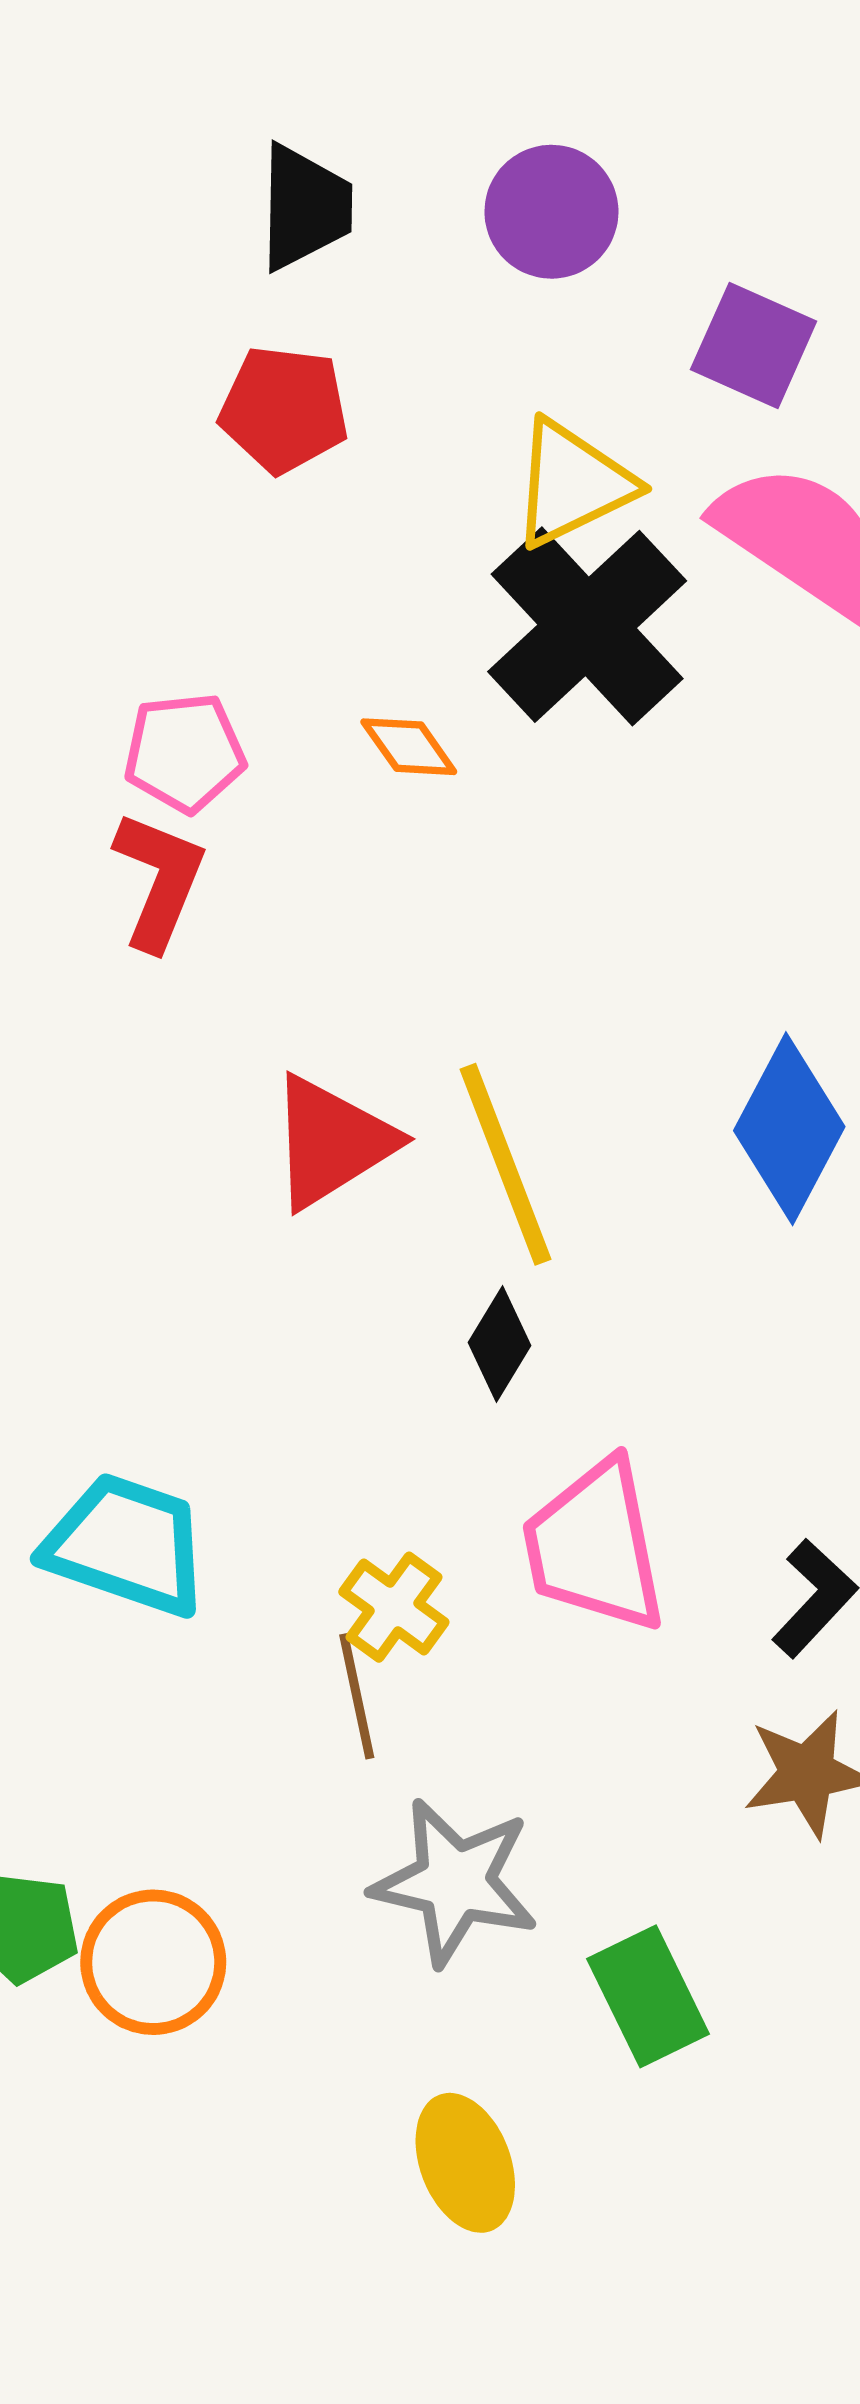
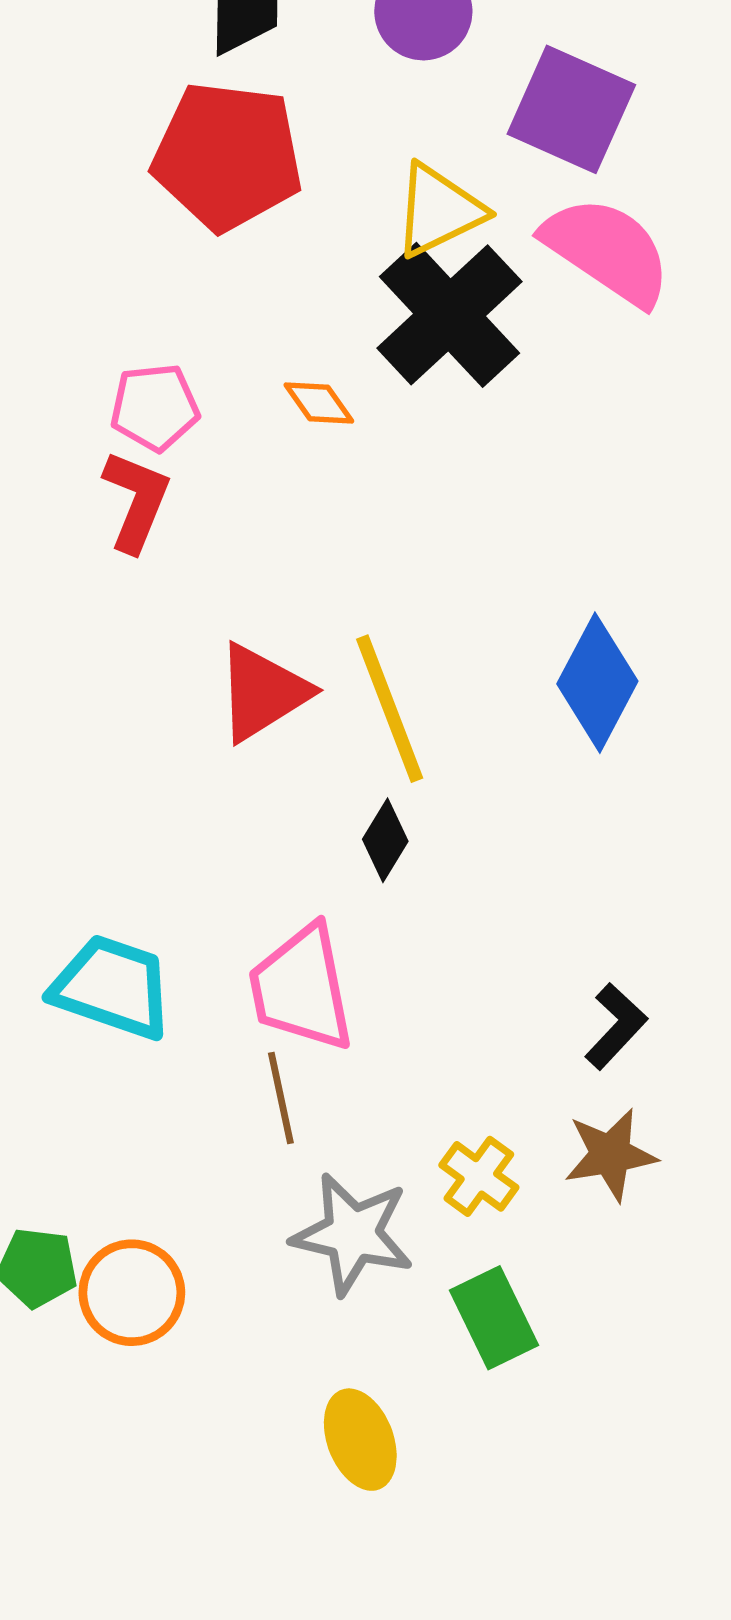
purple square: (754, 345) -> (571, 109), size x1.4
red pentagon: (284, 409) -> (228, 156), size x1.6
pink trapezoid: (595, 1546) -> (302, 988), moved
yellow cross: (394, 1607) -> (479, 1176), moved

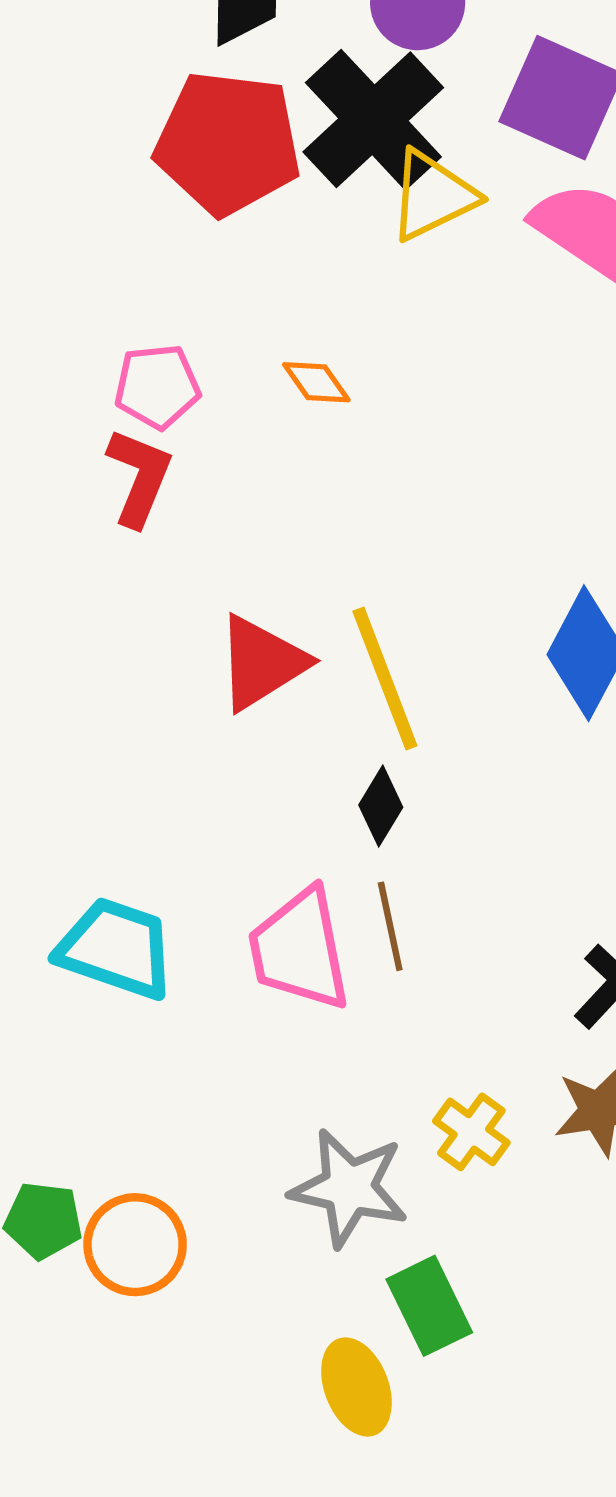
black cross: (449, 315) -> (373, 120), moved
brown line: (281, 1098) -> (390, 926), moved
green rectangle: (494, 1318) -> (429, 1306), moved

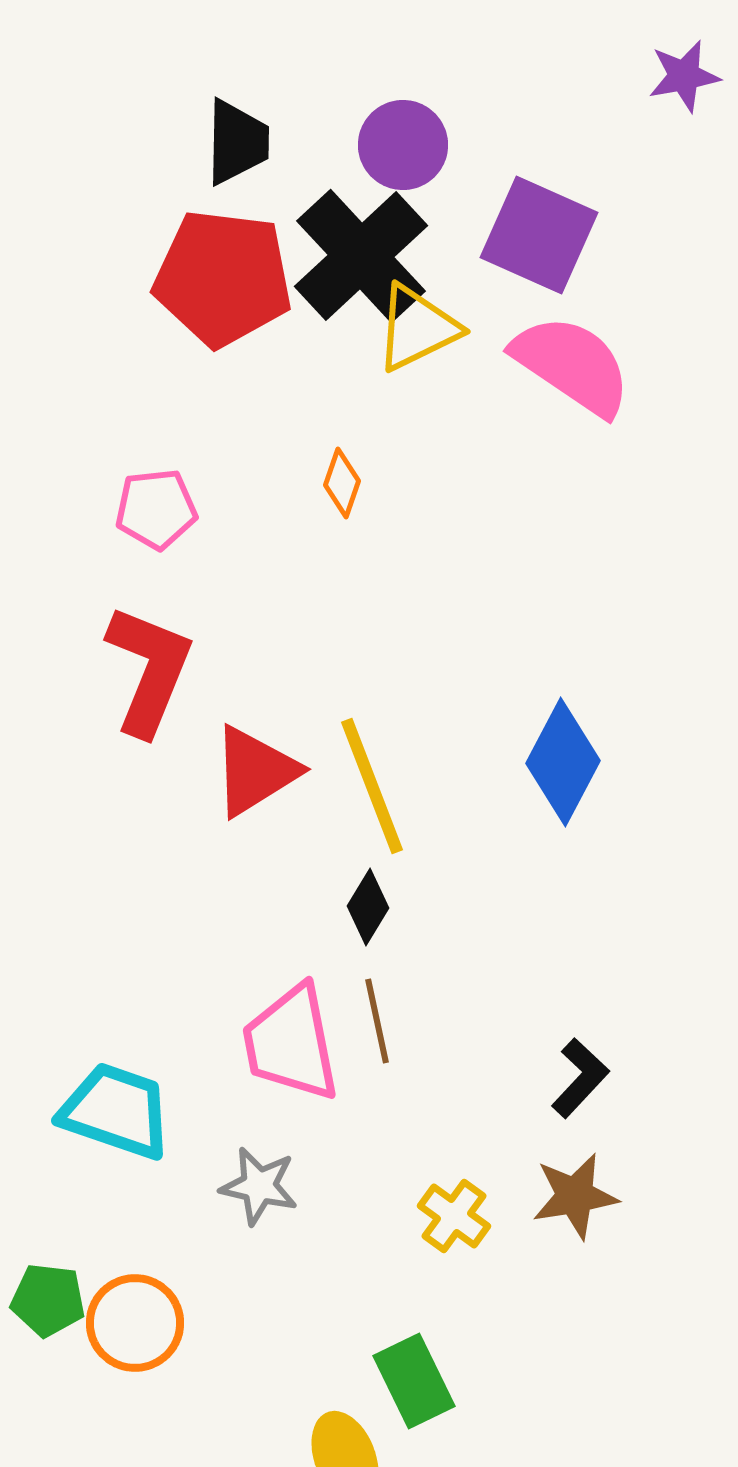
orange diamond: (316, 382) -> (342, 483), moved, turned 54
red L-shape: (139, 477) -> (149, 670), moved, size x1.4
cyan trapezoid: (116, 948) -> (116, 1111), moved
gray star: (349, 1188) -> (259, 1186), moved, size x0.7

